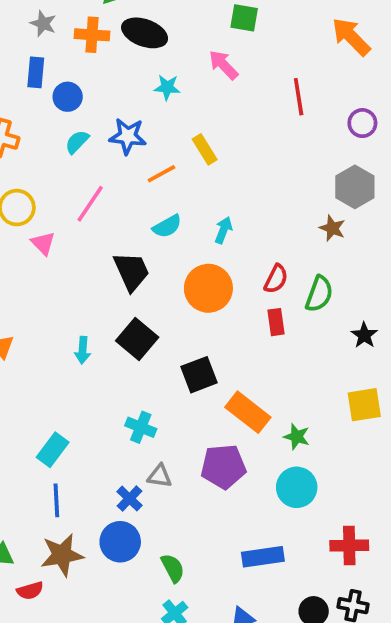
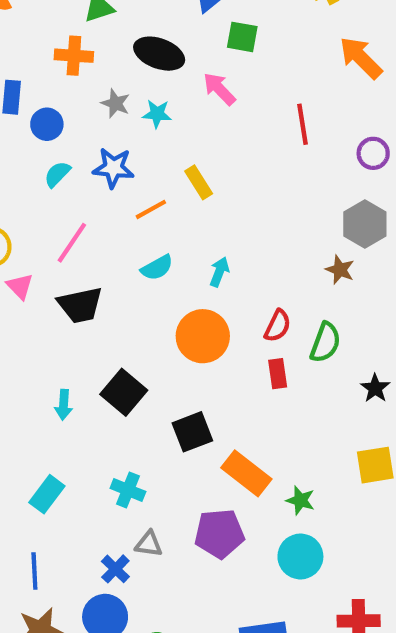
gray star: (43, 24) -> (115, 103), moved
black ellipse: (145, 33) -> (159, 54), moved
black trapezoid: (131, 271) -> (80, 305), moved, turned 102
cyan rectangle: (53, 450) -> (47, 494), moved

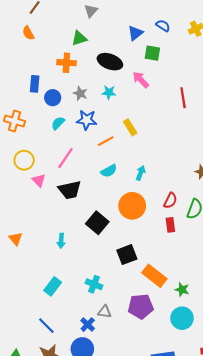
gray star: (115, 103) -> (80, 93), moved
black square: (124, 392) -> (97, 223), moved
blue line: (34, 571) -> (46, 326), turned -42

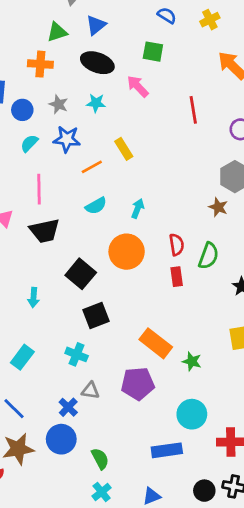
blue triangle: (135, 33) -> (96, 25), moved
pink line: (65, 158) -> (39, 189), turned -35
red semicircle: (170, 201) -> (177, 245), turned -35
black square: (127, 255) -> (96, 316), moved
cyan circle: (182, 318) -> (192, 414), moved

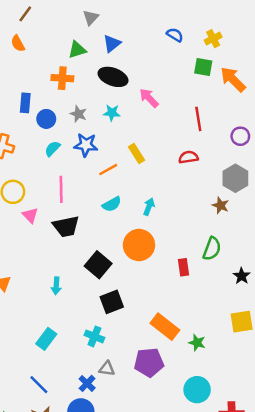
green square: (153, 52) -> (203, 67), moved
red semicircle: (177, 245) -> (188, 157), moved, turned -90

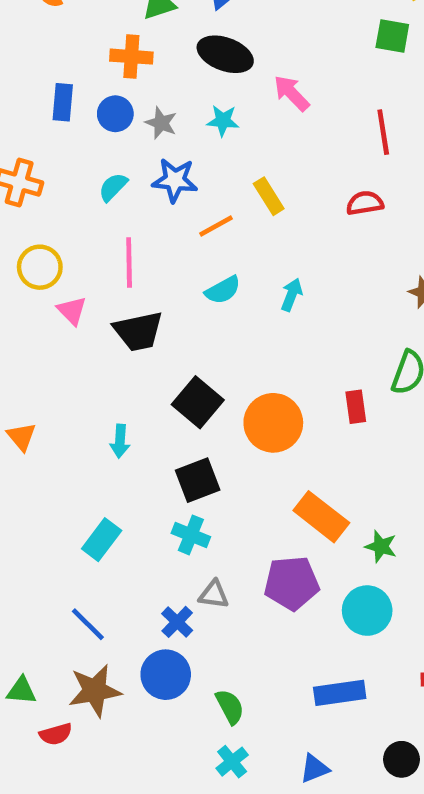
blue circle: (46, 119) -> (115, 114), moved
orange circle: (139, 245) -> (273, 423), moved
black square: (112, 302) -> (198, 480), moved
cyan circle: (197, 390) -> (367, 611), moved

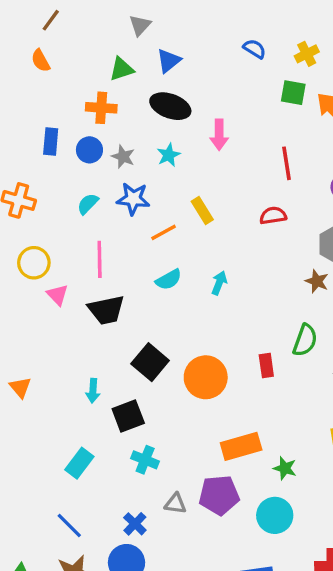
pink arrow: (292, 93) -> (219, 135), turned -136
cyan star: (223, 121) -> (169, 155), turned -30
black square: (198, 480) -> (128, 416), moved
orange rectangle: (321, 517) -> (241, 446), turned -54
gray triangle: (214, 595) -> (175, 504), moved

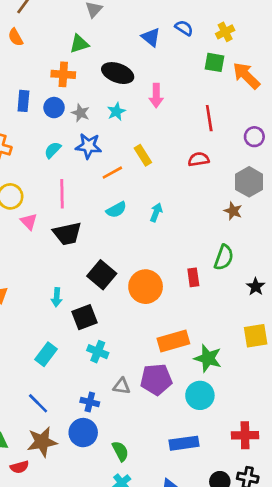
blue triangle: (169, 61) -> (151, 37), moved, turned -42
green star: (285, 468) -> (208, 358), size x1.5
blue cross: (135, 524) -> (90, 402), turned -30

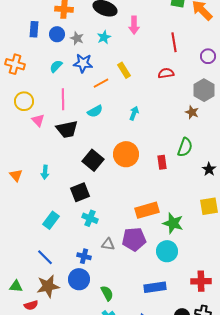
cyan semicircle: (116, 210) -> (95, 111), moved
orange circle: (146, 287) -> (126, 154), moved
cyan arrow: (57, 297) -> (45, 172), moved

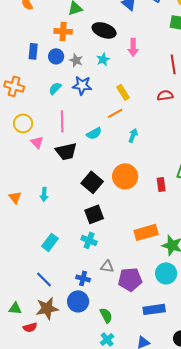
orange line: (101, 83) -> (115, 113), moved
black square: (80, 192) -> (94, 214), moved
purple pentagon: (134, 239) -> (130, 279), moved

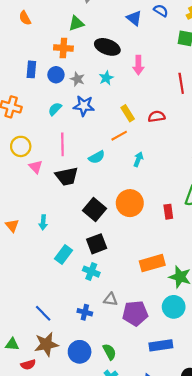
red semicircle: (165, 95) -> (157, 116), moved
cyan rectangle: (50, 242) -> (63, 254), moved
blue circle: (78, 301) -> (80, 352), moved

